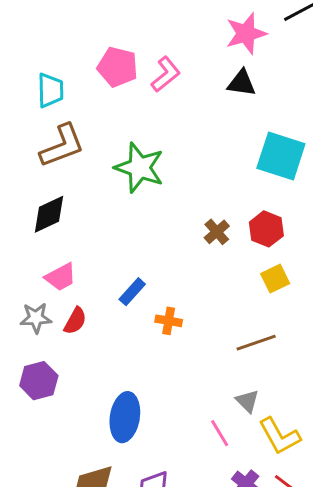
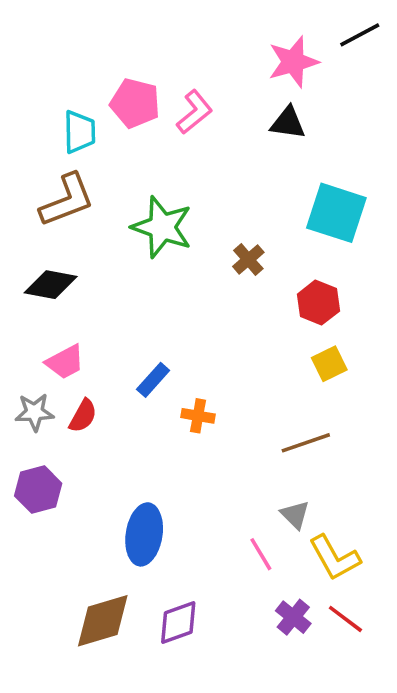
cyan trapezoid: (50, 90) -> (79, 132), moved
black diamond: (49, 214) -> (51, 285), turned 36
brown cross: (217, 232) -> (248, 259), moved

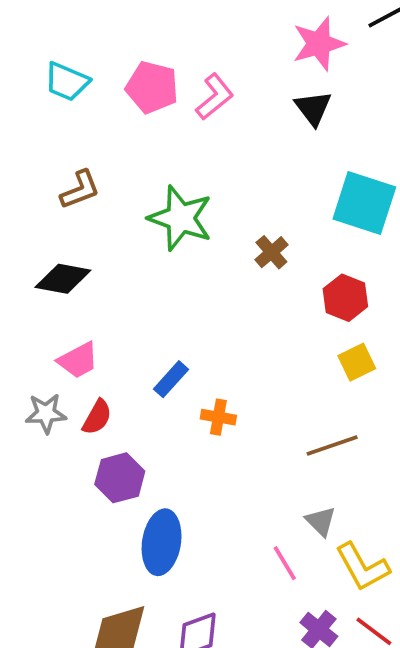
black triangle: (288, 123) -> (313, 108), turned 45
cyan trapezoid: (79, 132) -> (67, 82), moved, turned 114
brown L-shape: (67, 200) -> (80, 190), size x0.7
purple hexagon: (38, 490) -> (120, 478), moved

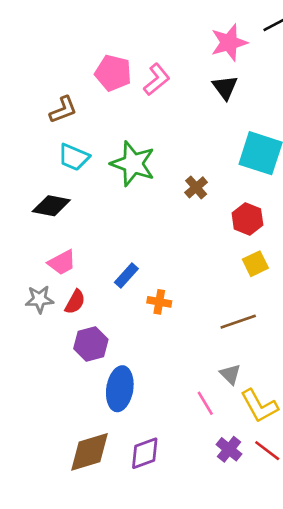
cyan trapezoid: (67, 82) -> (74, 157), moved
brown L-shape: (80, 190) -> (63, 110), moved

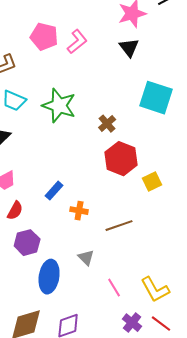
red hexagon: (247, 219) -> (121, 159), moved, size x1.4
brown line: (238, 322) -> (119, 226), moved
gray triangle: (230, 374) -> (86, 258), moved

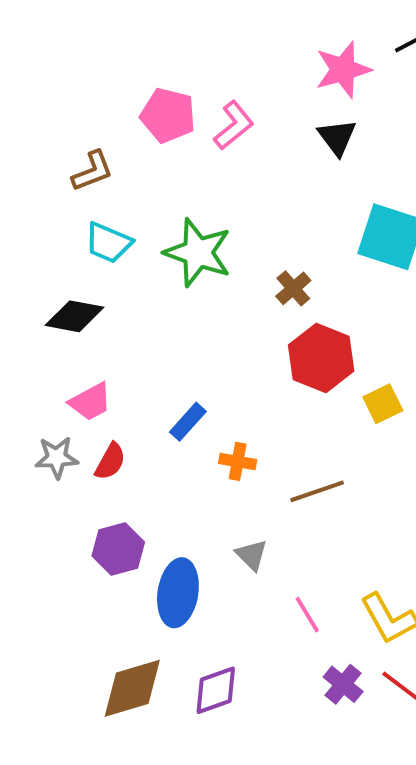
purple hexagon: (27, 243) -> (118, 549), moved

